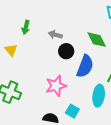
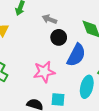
cyan square: (72, 111) -> (58, 100), turned -32

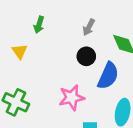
gray arrow: (49, 19) -> (89, 27), moved, turned -80

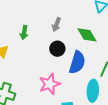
green arrow: (39, 25) -> (24, 33), moved

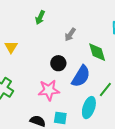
green arrow: (24, 33) -> (40, 17), moved
black circle: (57, 49) -> (58, 63), moved

